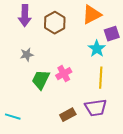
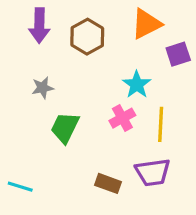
cyan star: (97, 49) -> (137, 85), moved
pink cross: (64, 74) -> (122, 118), moved
brown rectangle: (68, 115) -> (108, 183), turned 49

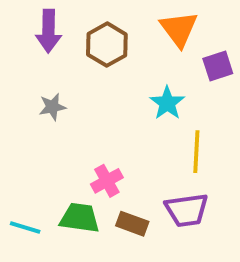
orange triangle: (146, 24) -> (179, 29), turned -40
pink cross: (122, 118) -> (107, 181), moved
green trapezoid: (65, 128) -> (80, 218), moved, turned 72

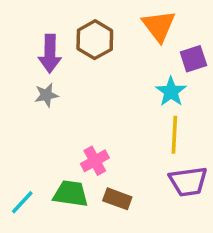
purple arrow: (48, 31) -> (50, 54), moved
cyan star: (167, 103) -> (171, 92), moved
purple trapezoid: (187, 210) -> (188, 182), moved
cyan line: (25, 228) -> (22, 202), turned -64

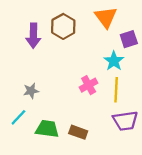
gray star: (46, 95) -> (31, 91), moved
pink cross: (95, 161) -> (89, 85), moved
cyan line: (22, 202) -> (18, 117), moved

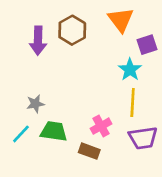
pink cross: (89, 85) -> (101, 126), moved
green trapezoid: (47, 129) -> (54, 131), moved

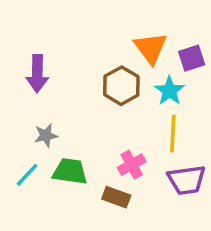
orange triangle: (121, 20) -> (151, 48), moved
brown hexagon: (72, 30) -> (121, 86), moved
purple arrow: (38, 41) -> (37, 74), moved

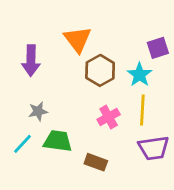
orange triangle: (151, 48) -> (77, 39), moved
pink cross: (132, 165) -> (109, 117), moved

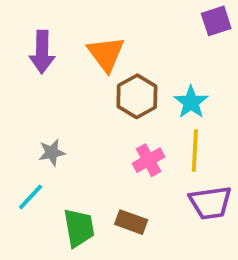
purple square: (158, 48) -> (216, 21), moved
purple arrow: (31, 61) -> (42, 52), moved
green trapezoid: (58, 141) -> (79, 228), moved, turned 72

